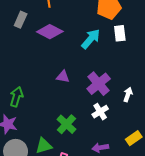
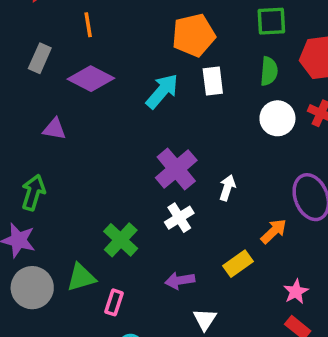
purple triangle: (63, 77) -> (54, 129), moved

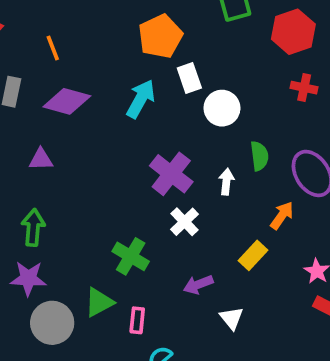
green semicircle: (269, 71) -> (259, 156), moved
white circle: (277, 118) -> (222, 108), moved

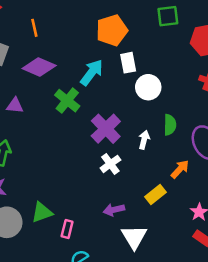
green cross: (131, 256) -> (67, 101), moved
white triangle: (232, 318) -> (134, 237), size x1.5

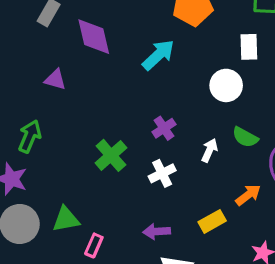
white rectangle: (128, 63) -> (249, 47), moved
purple diamond: (39, 67) -> (94, 37), turned 44
green cross: (67, 101) -> (111, 155), moved
green semicircle: (170, 125) -> (245, 137), turned 108
purple cross: (106, 129) -> (164, 128), size x0.6

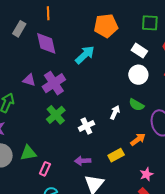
white rectangle: (249, 47) -> (139, 51), turned -56
purple triangle: (55, 80) -> (29, 80), moved
white circle: (226, 85) -> (138, 75), moved
purple cross: (164, 128) -> (54, 83), moved, size x1.6

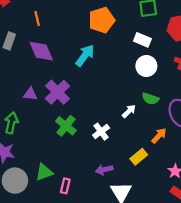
white arrow: (115, 112) -> (129, 111), turned 32

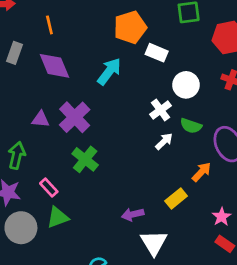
white rectangle: (142, 40) -> (157, 53), moved
white cross: (101, 132) -> (161, 110), moved
pink rectangle: (65, 186) -> (49, 187), moved, turned -56

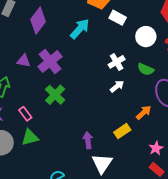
purple diamond: (54, 66) -> (38, 21), turned 55
white circle: (186, 85) -> (146, 37), moved
green semicircle: (191, 126) -> (146, 69), moved
purple arrow: (133, 214) -> (88, 140), turned 91

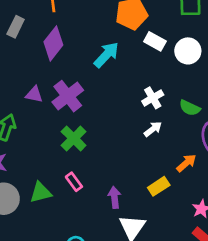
white circle: (146, 37) -> (188, 51), moved
pink rectangle: (25, 114) -> (74, 182), moved

